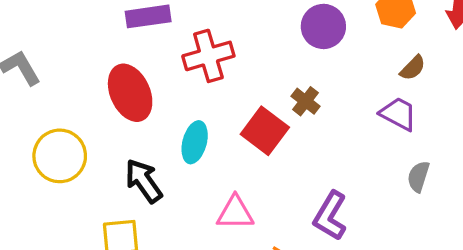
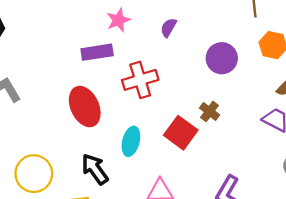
yellow circle: (60, 156) -> (34, 174), moved

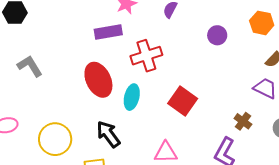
purple circle: (222, 58) -> (217, 35), size x0.7
brown cross: (210, 111) -> (243, 121), moved
cyan ellipse: (131, 141) -> (132, 97), moved

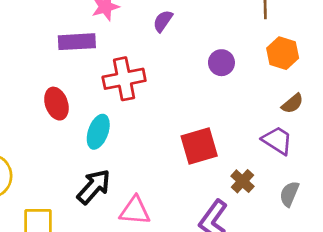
red ellipse: (98, 80) -> (56, 104), size x0.7
red square: (183, 101) -> (199, 146), moved, turned 32
black arrow: (108, 134) -> (94, 187), moved, turned 72

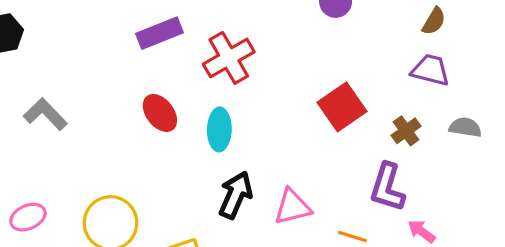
brown cross: (242, 181) -> (406, 131), turned 30
gray semicircle: (289, 194) -> (465, 127), turned 95

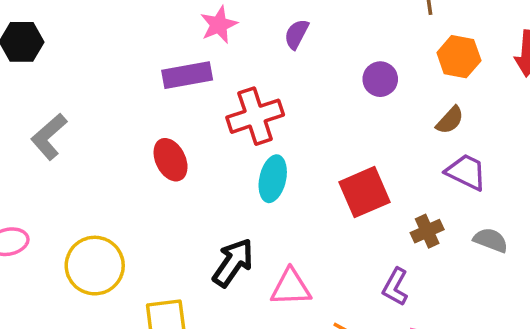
brown semicircle: (434, 21) -> (450, 120), moved
gray L-shape: (45, 114) -> (49, 137), turned -99
cyan ellipse: (219, 129) -> (273, 179), moved
purple L-shape: (387, 187) -> (395, 287), size x0.7

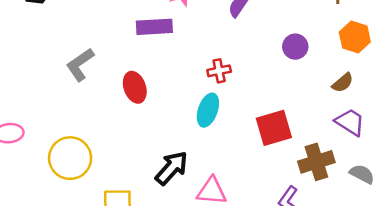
red cross: (255, 116) -> (219, 71), moved, size x0.6
gray L-shape: (49, 137) -> (80, 65), moved
brown cross: (427, 231) -> (316, 162), size x1.5

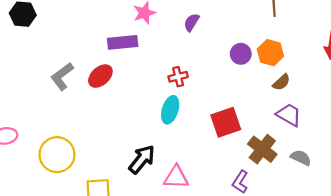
orange hexagon: (355, 37) -> (270, 53), moved
red ellipse: (135, 87) -> (100, 76), moved, turned 70
brown cross: (316, 162) -> (262, 149), turned -32

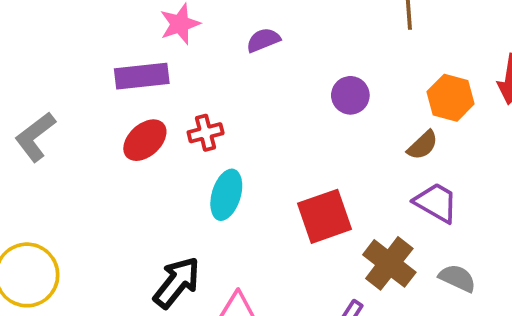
purple semicircle: (192, 22) -> (263, 40), turned 36
orange hexagon: (270, 53) -> (451, 98), moved
red ellipse: (100, 76) -> (145, 140), moved
red cross: (178, 77) -> (206, 133), moved

